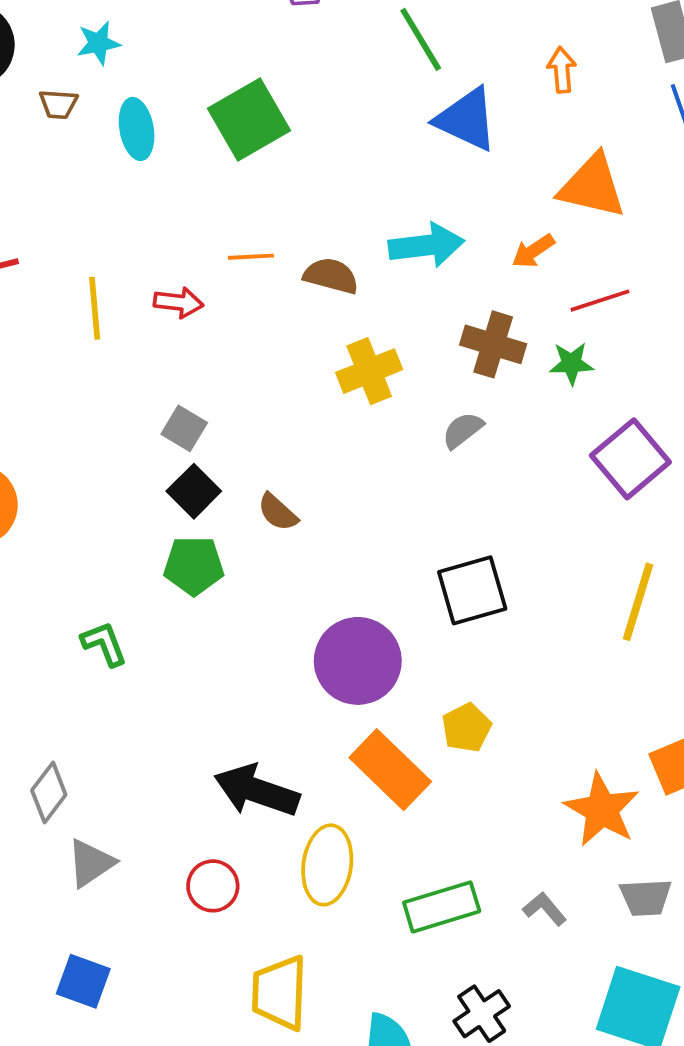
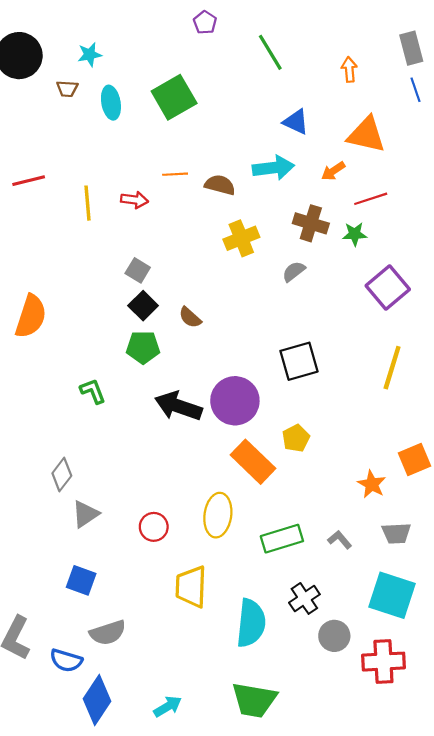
blue triangle: (466, 119) -> (296, 122), moved, size x0.7
black arrow: (257, 791) -> (178, 406), moved
orange star: (602, 810) -> (372, 484), size x0.7

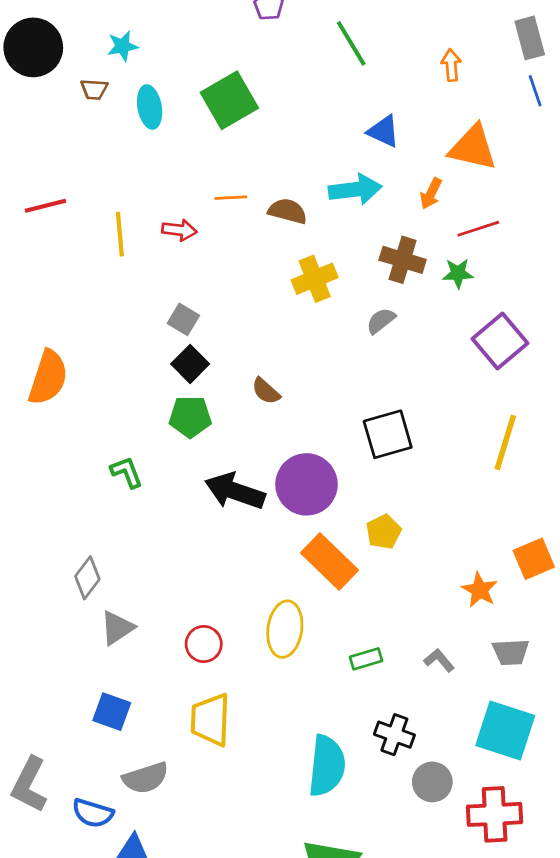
orange arrow: (333, 171) -> (431, 194), turned -30
brown semicircle: (190, 317) -> (266, 391), moved
green rectangle: (282, 539) -> (366, 659), size x0.6
yellow trapezoid: (191, 587) -> (210, 720), moved
black cross: (304, 598) -> (394, 735), turned -36

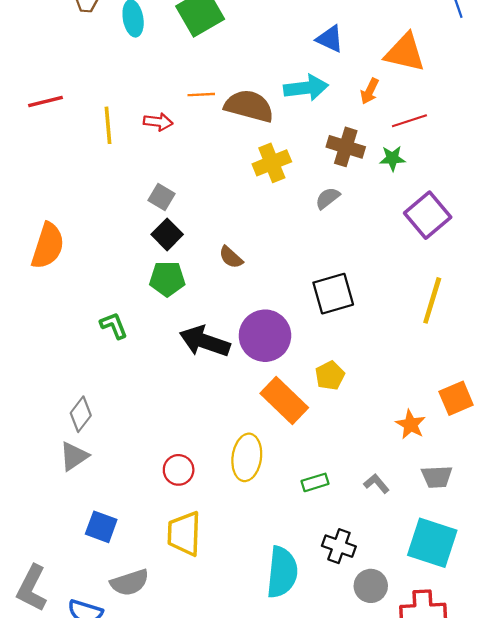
brown semicircle: (288, 211) -> (249, 106), size x1.5
gray triangle: (117, 628) -> (74, 456), moved

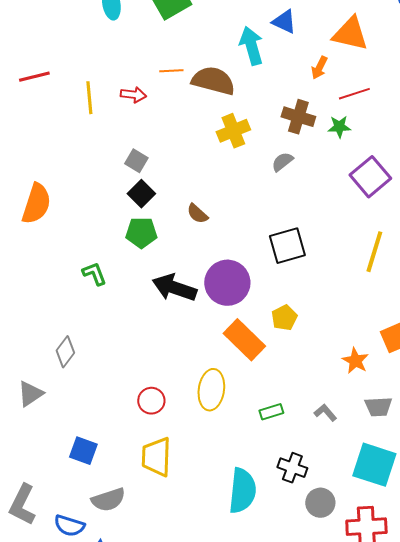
cyan arrow: (306, 88) -> (251, 46), moved, turned -99
gray triangle: (74, 456) -> (30, 394), moved

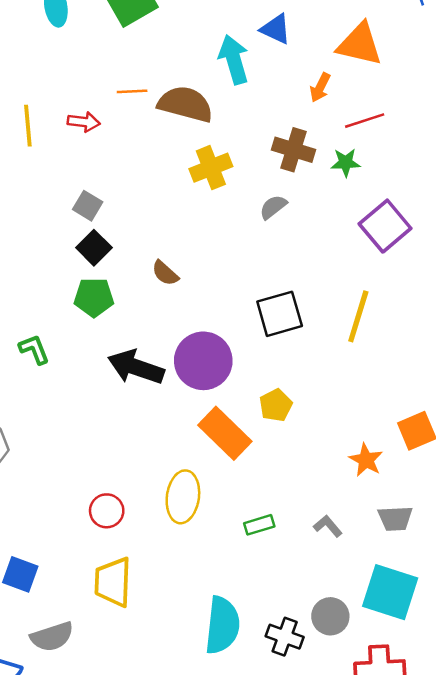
yellow line: (374, 252) -> (358, 316), moved
black cross: (292, 468) -> (285, 637), moved
gray circle: (320, 503) -> (330, 616), moved

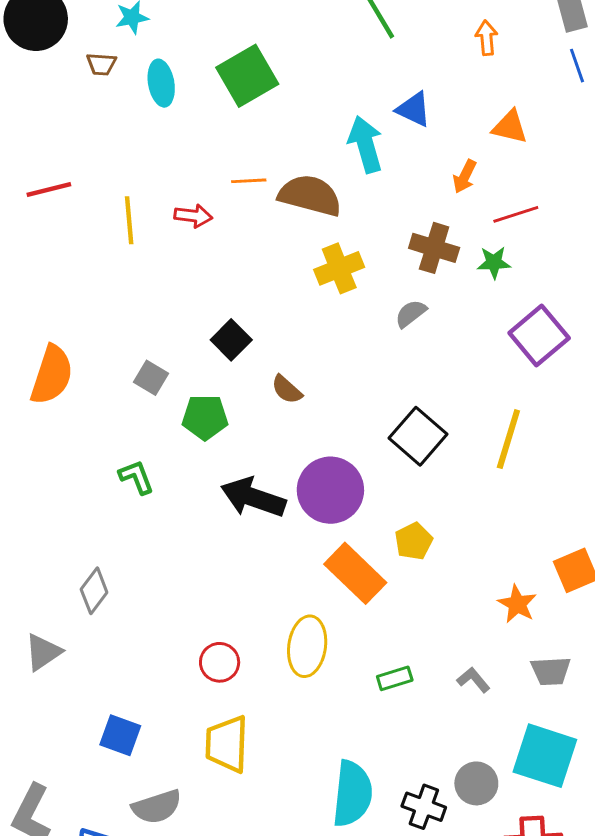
orange triangle: (360, 44) -> (510, 127), size x0.7
gray square: (88, 206) -> (151, 378), moved
black square: (94, 248) -> (231, 340), moved
black square: (280, 314) -> (418, 436), turned -33

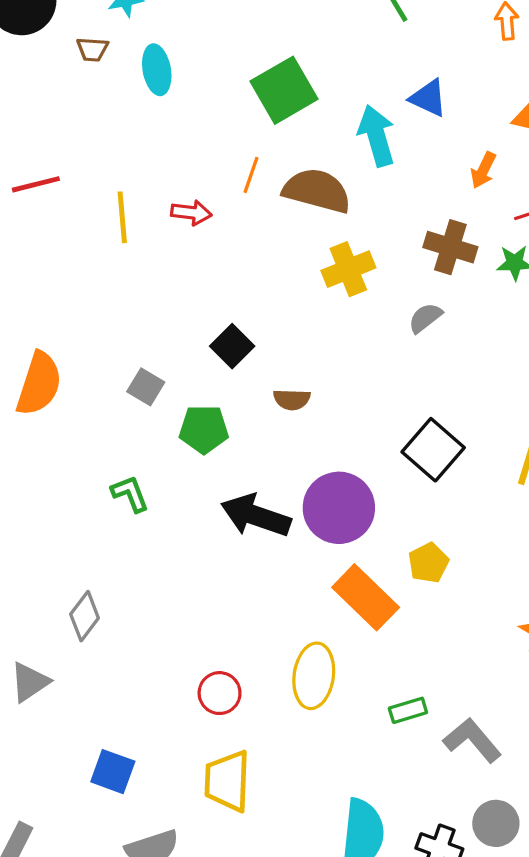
green square: (247, 76) -> (284, 90), moved
orange line: (249, 181) -> (251, 175), turned -68
brown semicircle: (287, 389) -> (292, 399), turned -40
gray L-shape: (473, 680) -> (472, 740), moved, size x1.6

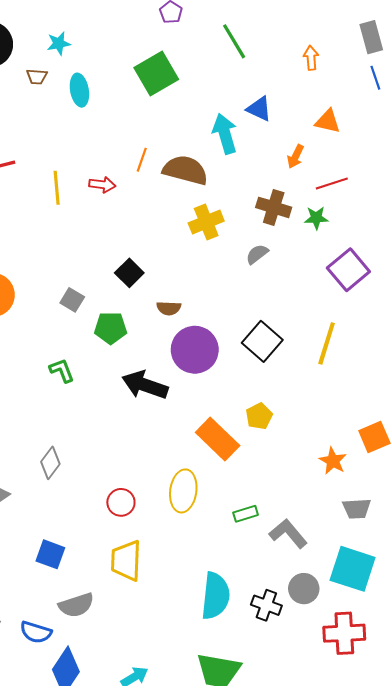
green square: (284, 90) -> (156, 73), moved
purple circle: (339, 508) -> (195, 350), moved
gray diamond: (85, 616) -> (50, 463), moved

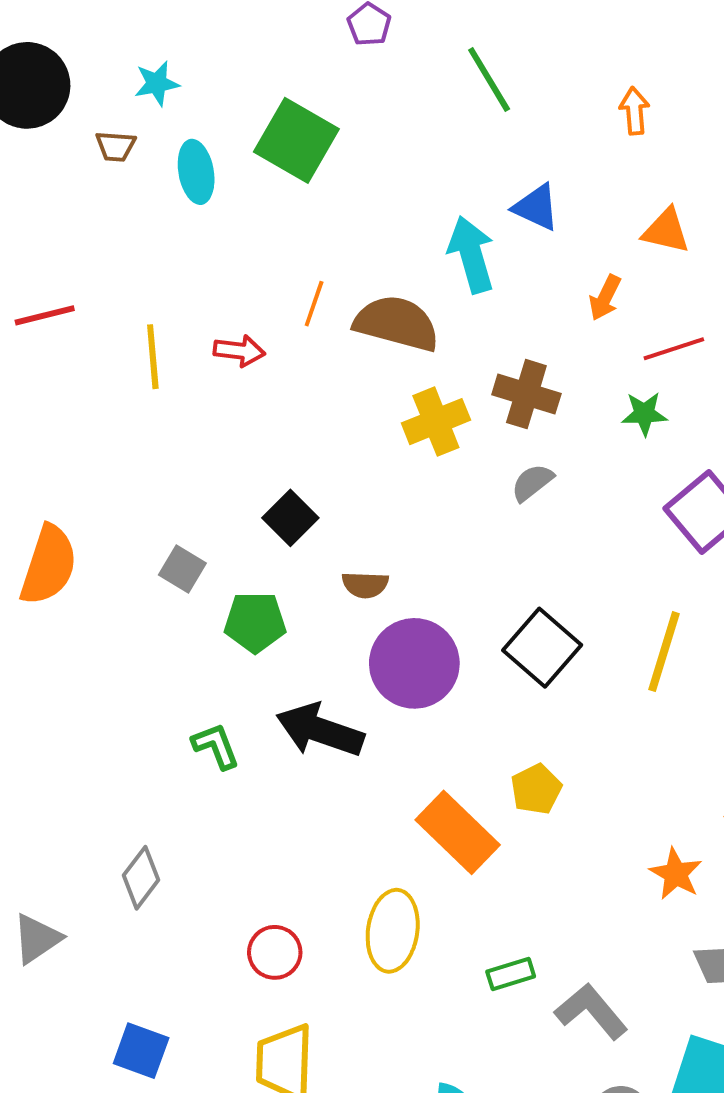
green square: (156, 73) -> (296, 140), moved, turned -30
brown cross: (274, 207) -> (526, 394), moved
green L-shape: (62, 370) -> (216, 746), moved

